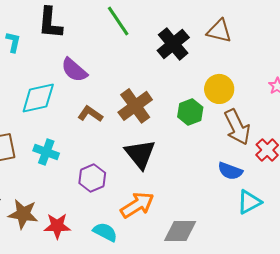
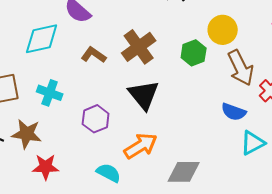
brown star: (23, 214) -> (27, 134), moved
red star: (57, 226) -> (46, 167), moved

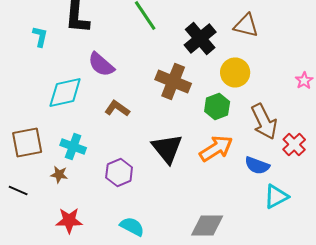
yellow circle: (223, 30) -> (235, 72), moved
brown cross: (139, 47) -> (173, 82), moved, turned -32
brown star: (27, 134) -> (59, 174), moved, size x0.6
orange arrow: (141, 146) -> (216, 148), moved

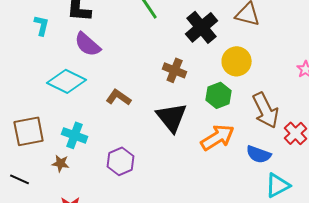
purple semicircle: (101, 64) -> (88, 44), moved
brown cross: (173, 82) -> (175, 70), size x0.7
cyan diamond: (65, 92) -> (67, 81), turned 39
black triangle: (167, 148) -> (172, 117), moved

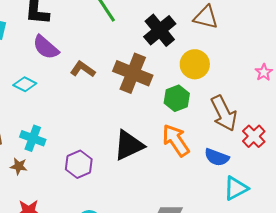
brown cross: (175, 70) -> (133, 73), size x1.6
cyan diamond: (67, 81) -> (25, 84), size x0.6
brown L-shape: (119, 97) -> (83, 69), moved
black triangle: (172, 117) -> (129, 145), moved, turned 44
orange arrow: (218, 137) -> (176, 140), turned -92

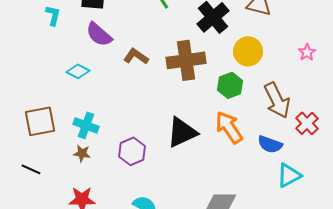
pink star: (264, 72) -> (307, 52), moved
brown cross: (133, 73) -> (186, 60), turned -30
brown star: (19, 166) -> (82, 153), moved

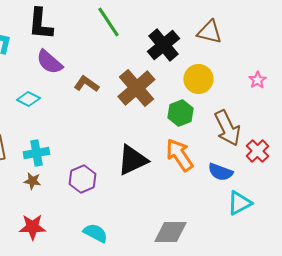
brown cross: (186, 60) -> (136, 88), turned -33
cyan cross: (86, 125) -> (36, 153), turned -30

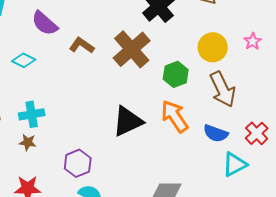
yellow circle: (198, 79) -> (213, 47), moved
red cross: (257, 151) -> (257, 133), moved
purple hexagon: (82, 179) -> (78, 163), moved

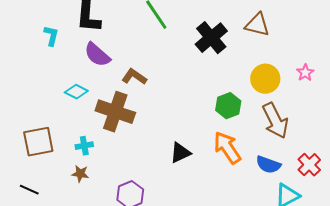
brown cross: (132, 49) -> (115, 112), moved, turned -30
cyan cross: (32, 114) -> (84, 146), size x0.7
black triangle: (128, 121) -> (180, 153), size x0.7

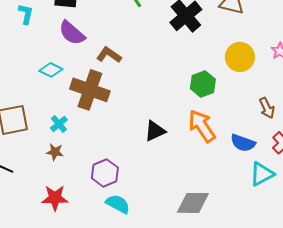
brown arrow: (275, 121) -> (267, 108), moved, size x0.6
cyan cross: (84, 146) -> (59, 124), turned -30

